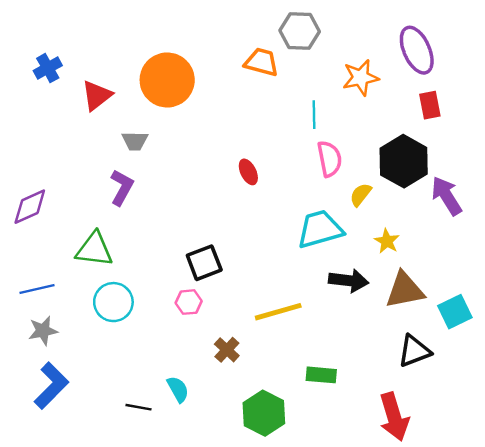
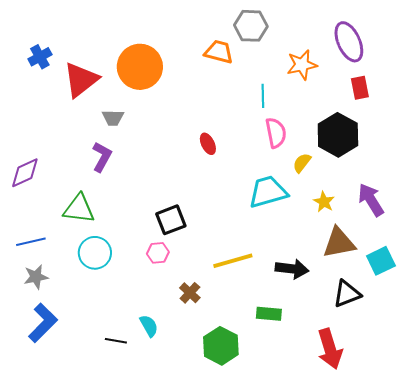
red triangle: (97, 96) -> (81, 80), size x1.4
purple arrow: (447, 196) -> (371, 200), moved
black arrow: (349, 281) -> (292, 269), moved

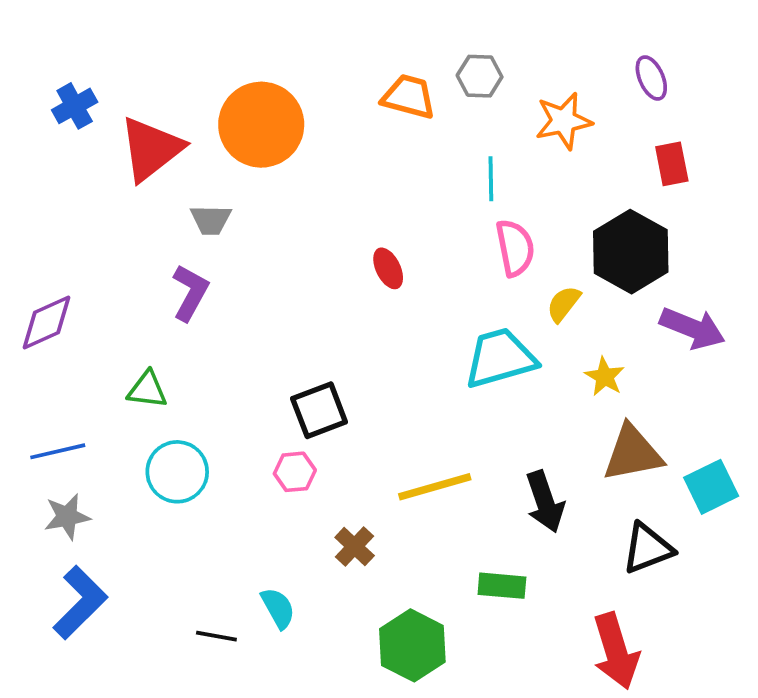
gray hexagon: (251, 26) -> (480, 76), moved, size x0.7
purple ellipse: (349, 42) -> (651, 78), size x0.6
purple arrow: (371, 200) -> (692, 328), moved, turned 144
green triangle: (79, 209) -> (147, 390), size x0.7
black arrow: (292, 269) -> (545, 502), turned 64

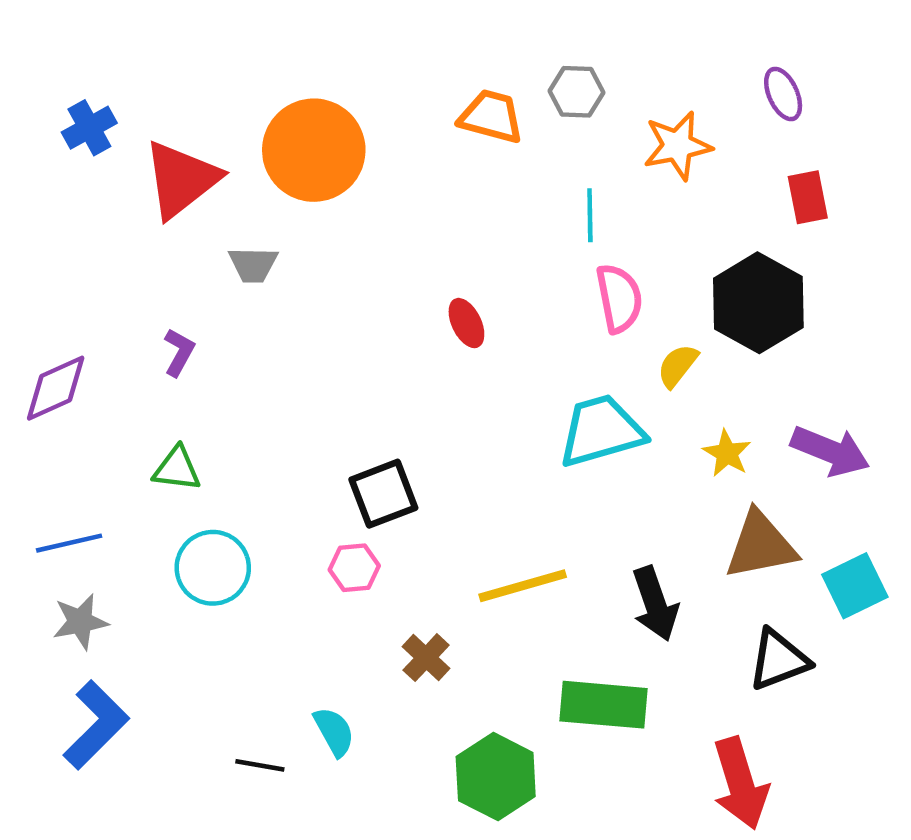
purple L-shape: (190, 293) -> (179, 352), moved, size x0.7
purple arrow: (692, 328) -> (830, 451), moved
green rectangle: (502, 586) -> (603, 705), size x1.5

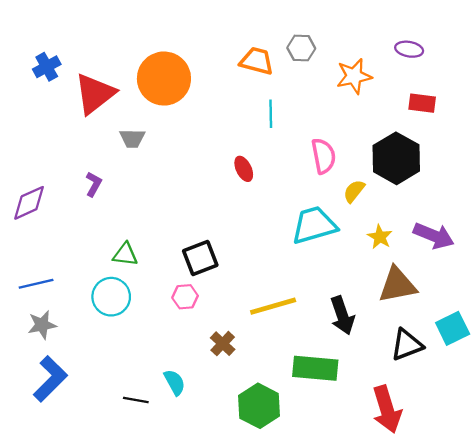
purple ellipse: (783, 94) -> (409, 49), turned -56
red rectangle: (808, 197) -> (422, 103), turned -72
cyan line: (590, 215) -> (271, 114), moved
green triangle: (177, 469) -> (125, 254), moved
cyan square: (855, 586) -> (453, 328), moved

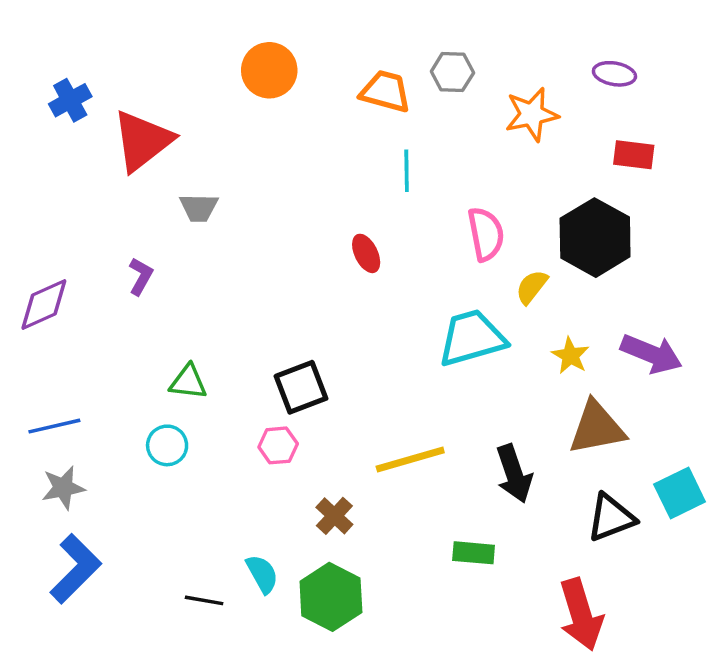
orange circle: (164, 79) -> (269, 70), moved, size x0.7
cyan circle: (111, 297) -> (167, 445), size x0.7
green rectangle: (315, 368) -> (474, 553), size x0.6
green hexagon: (259, 406) -> (331, 597), moved

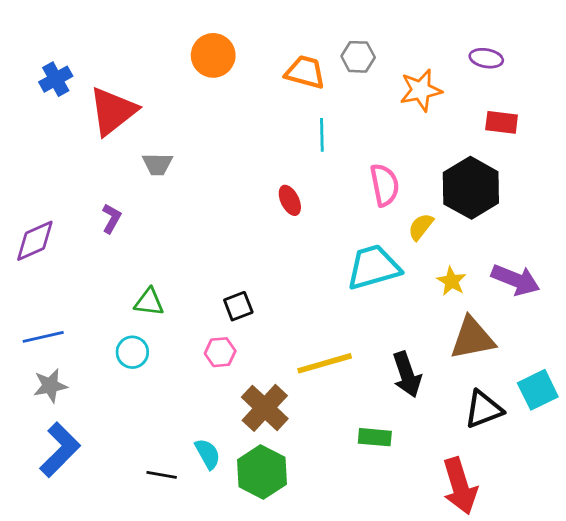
black square: (301, 387) -> (238, 306), size x0.7
brown cross: (334, 516) -> (265, 408), size x1.6

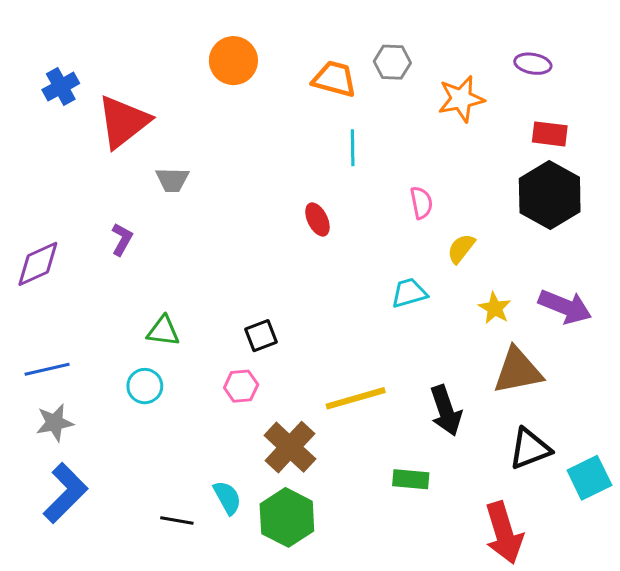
pink semicircle: (385, 185) -> (421, 203), size x0.7
black hexagon: (471, 188) -> (550, 195), moved
cyan trapezoid: (373, 267) -> (409, 293), size x0.6
cyan square: (538, 390) -> (589, 478), moved

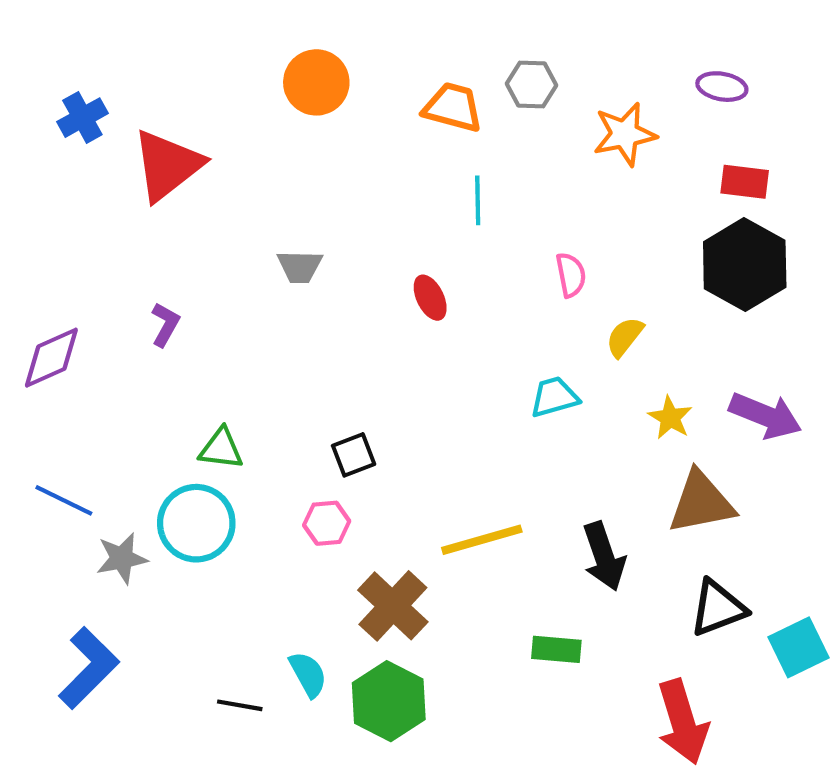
gray trapezoid: (172, 180) -> (300, 267), moved
blue line: (47, 369) -> (64, 500), turned 39
cyan circle: (145, 386) -> (196, 523), size x1.6
gray star: (55, 423) -> (122, 558), moved

